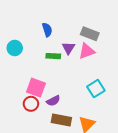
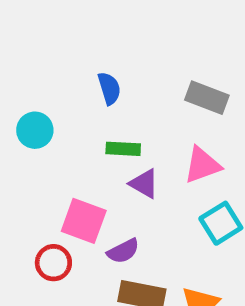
purple triangle: (68, 48) -> (144, 184), moved, turned -32
pink triangle: (87, 51) -> (202, 165), moved
red circle: (31, 104) -> (53, 263), moved

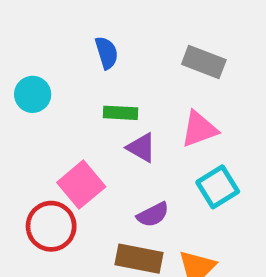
pink square: (84, 221) -> (81, 185), turned 30
purple semicircle: (123, 251) -> (153, 215), moved
red circle: (53, 263) -> (51, 226), size x1.4

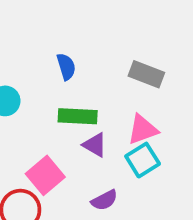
green rectangle: (121, 113) -> (78, 116), size x1.4
cyan square: (218, 187) -> (143, 160), moved

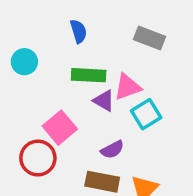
pink triangle: (143, 130) -> (127, 87), moved

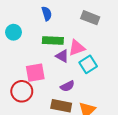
pink square: (60, 128) -> (35, 73), turned 30

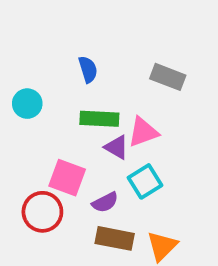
cyan square: (88, 64) -> (145, 181), moved
pink square: (35, 73) -> (67, 178), turned 30
purple semicircle: (67, 86) -> (105, 202), moved

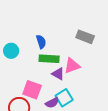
blue semicircle: (88, 69) -> (41, 42), moved
cyan square: (145, 181) -> (64, 98), moved

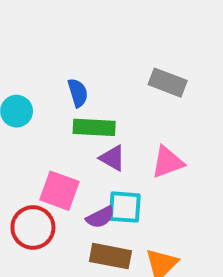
pink triangle: (72, 66) -> (168, 162), moved
cyan square: (64, 98) -> (125, 207), turned 36

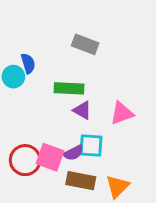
gray rectangle: (168, 83) -> (85, 44), moved
blue semicircle: (78, 93) -> (28, 63), moved
pink square: (59, 191) -> (50, 157), moved

